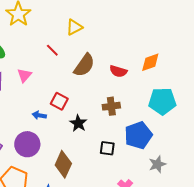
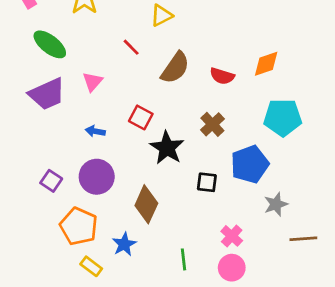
brown cross: (111, 106) -> (212, 124), turned -36
blue arrow: (39, 115) -> (95, 131), moved
black star: (78, 123) -> (167, 148), size x1.4

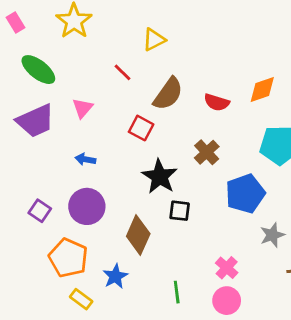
red square: (141, 117) -> (141, 128), moved
black square: (207, 182) -> (180, 211), moved

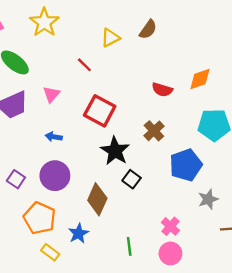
brown semicircle: (168, 94) -> (148, 29), moved, size x0.7
red square: (141, 128) -> (100, 111), size x1.5
black square: (180, 211) -> (132, 179), turned 30

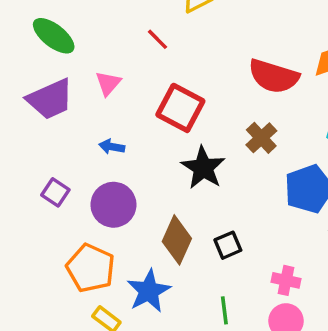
red semicircle: (162, 90) -> (274, 76), size x1.6
purple square: (16, 179) -> (55, 192), moved
black square: (132, 179) -> (228, 245), moved, turned 30
pink cross: (170, 226) -> (286, 280), turned -30
blue star: (78, 233) -> (149, 291), size x1.4

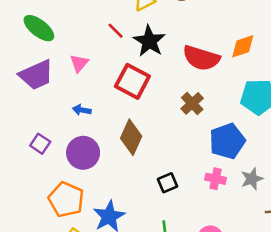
black star: (203, 168) -> (149, 41), moved
brown diamond: (177, 240) -> (131, 137), moved
pink cross: (286, 280) -> (216, 179), moved

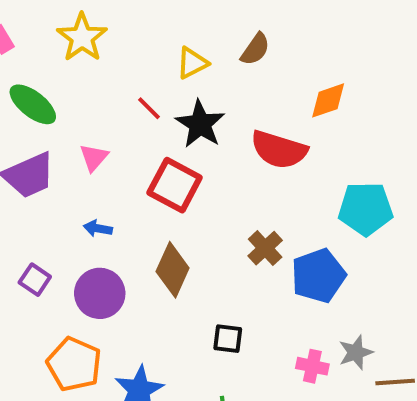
orange diamond: (243, 46) -> (328, 100), moved
brown cross: (192, 103) -> (265, 248), moved
pink cross: (216, 179) -> (312, 366), moved
gray star: (252, 179) -> (356, 352), moved
black square: (167, 183) -> (228, 339), turned 30

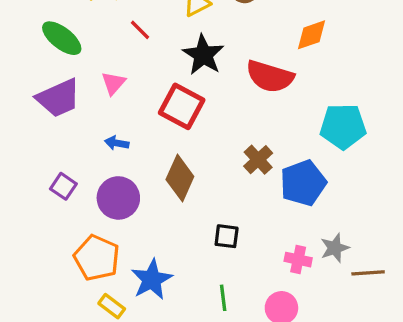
red line: (149, 108) -> (140, 30), moved

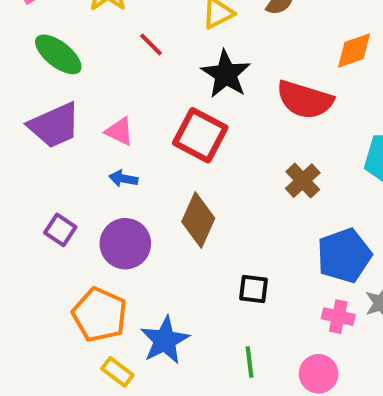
pink triangle: (113, 83) -> (119, 131), moved, turned -45
brown cross: (258, 160) -> (303, 181), moved
blue pentagon: (303, 183) -> (344, 256), moved

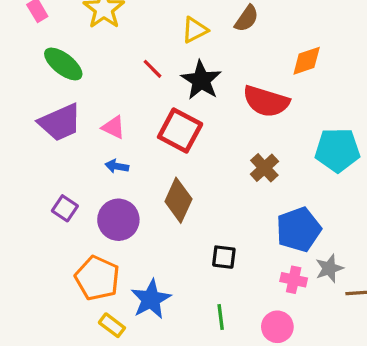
red line: (151, 45) -> (152, 69), moved

